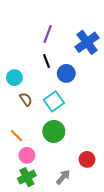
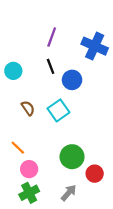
blue cross: (87, 42) -> (95, 46), turned -30
cyan circle: (14, 78) -> (13, 71), moved
green circle: (54, 131) -> (72, 157), moved

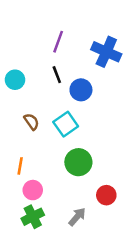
orange line: (18, 148) -> (20, 166), turned 56
green circle: (72, 157) -> (78, 162), moved

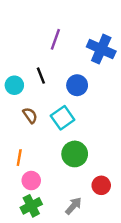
black line: (57, 75) -> (41, 76), moved
cyan circle: (15, 80) -> (14, 85), moved

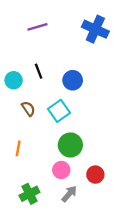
purple line: (55, 39) -> (37, 27), moved, turned 54
blue cross: (101, 49) -> (95, 29), moved
pink circle: (31, 181) -> (61, 170), moved

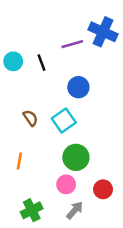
purple line: (37, 27) -> (72, 44), moved
black line: (39, 71) -> (42, 63), moved
cyan circle: (14, 80) -> (13, 61), moved

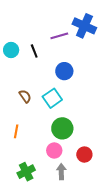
gray arrow: (75, 210) -> (61, 172), turned -42

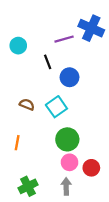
cyan circle: (11, 50) -> (18, 46), moved
black line: (34, 51) -> (48, 62), moved
brown semicircle: (25, 96) -> (27, 105), turned -32
pink circle: (54, 150) -> (70, 162), moved

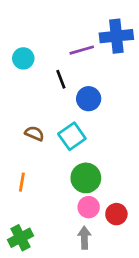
blue cross: (91, 28) -> (116, 36), turned -30
green cross: (28, 186) -> (20, 238), moved

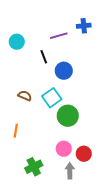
blue cross: (116, 36) -> (84, 26), size x0.6
green circle: (86, 178) -> (68, 116), moved
green cross: (20, 238) -> (34, 167), moved
gray arrow: (84, 238) -> (70, 171), moved

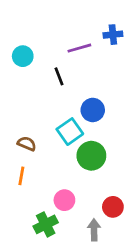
blue circle: (64, 71) -> (93, 110), moved
brown semicircle: (25, 96) -> (27, 144), moved
pink circle: (64, 149) -> (64, 200), moved

